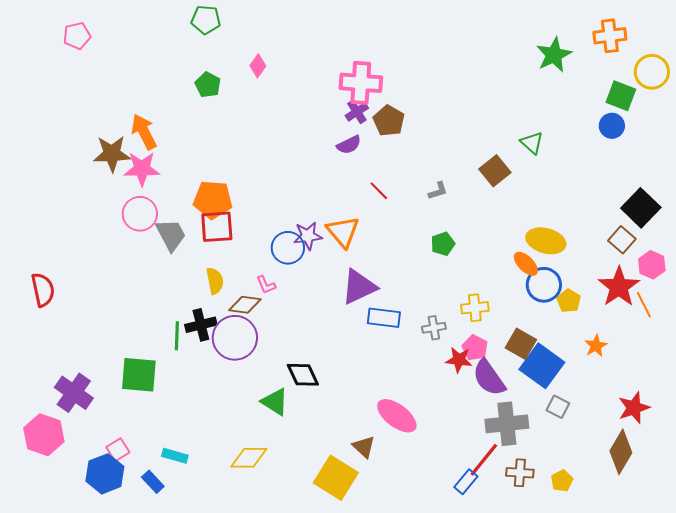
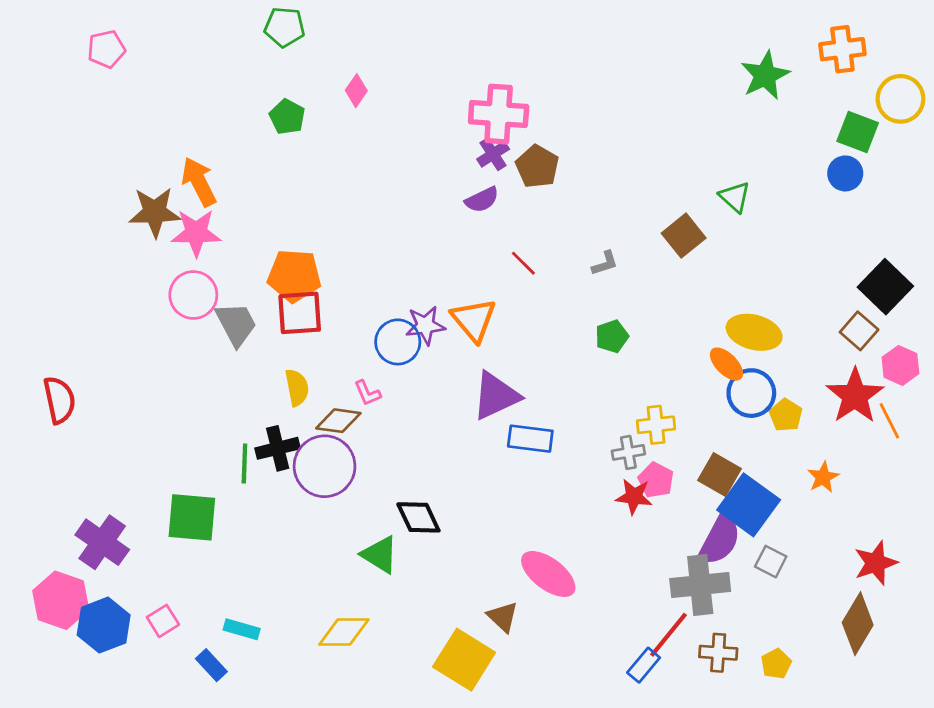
gray cross: (434, 328) -> (628, 452), moved
purple semicircle: (489, 378) -> (720, 539), moved, turned -117
blue hexagon: (105, 474) -> (104, 625), moved

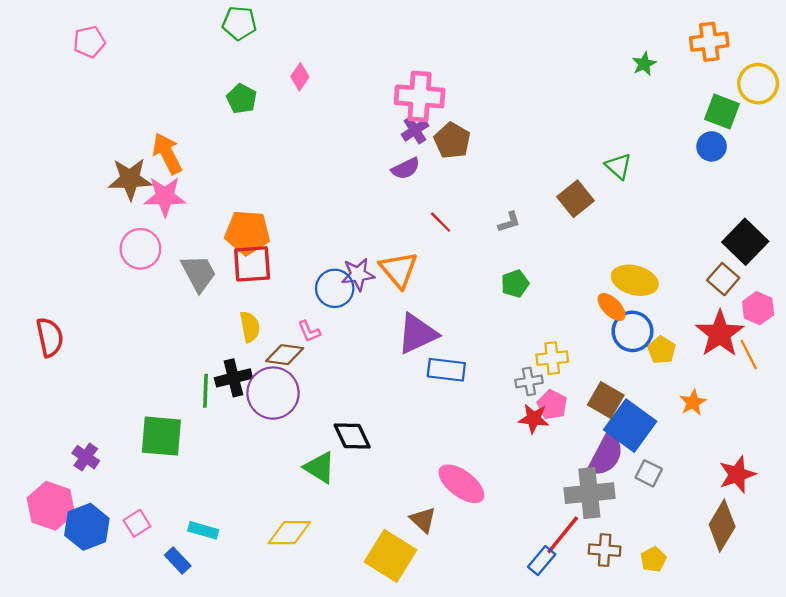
green star: (765, 75) -> (644, 64), size x0.6
pink circle: (193, 295) -> (140, 249), moved
purple cross: (102, 542) -> (86, 457), size x0.6

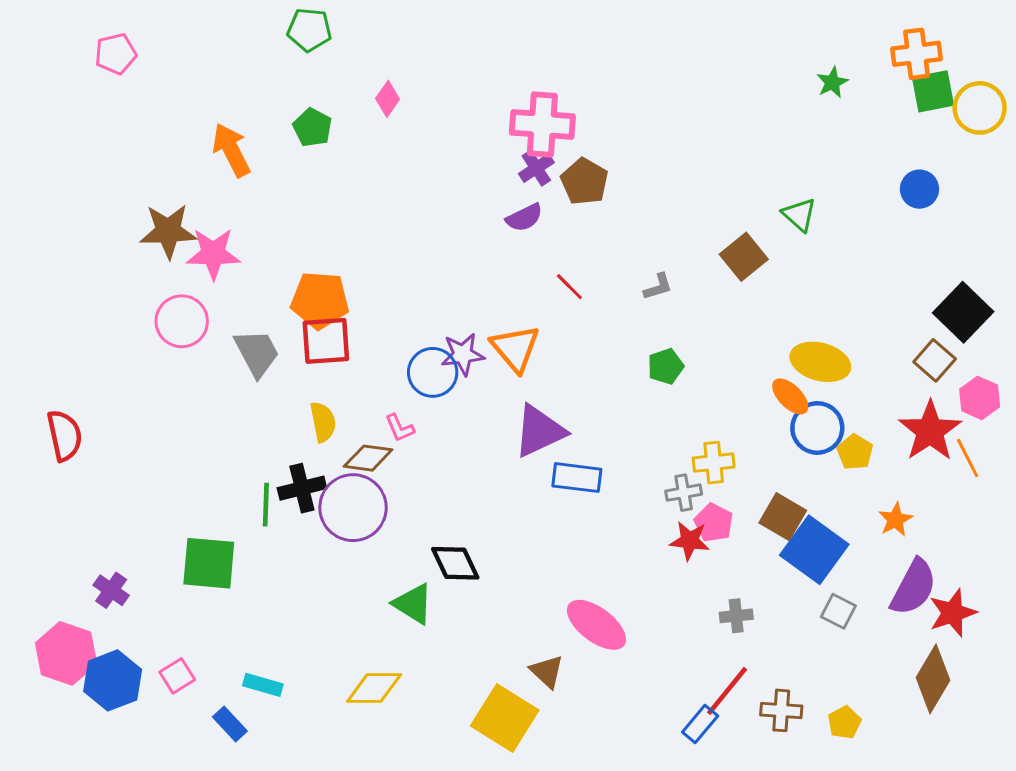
green square: (722, 112) -> (933, 91), moved, turned -32
orange arrow: (167, 153) -> (231, 150), moved
purple semicircle: (606, 455) -> (913, 587), moved
gray cross: (589, 493) -> (736, 616), moved, size x0.5

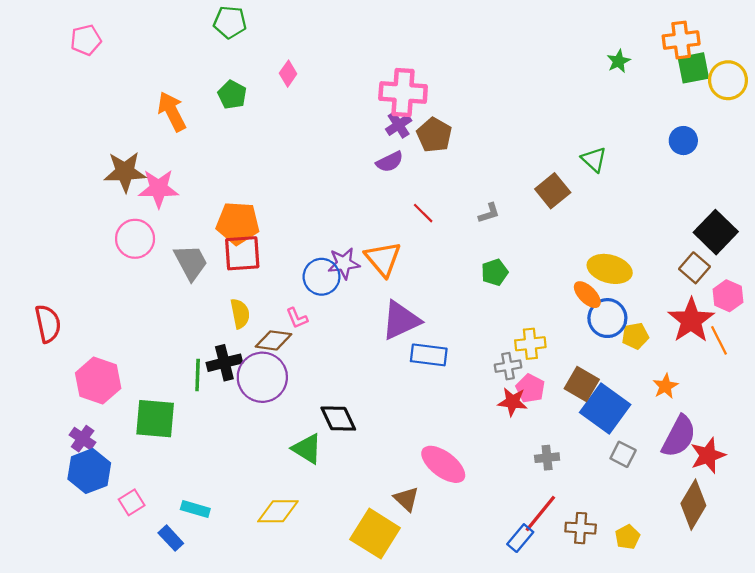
yellow pentagon: (855, 452) -> (635, 336), turned 30
pink hexagon: (66, 653) -> (98, 381), moved
blue hexagon: (113, 680) -> (89, 471), moved

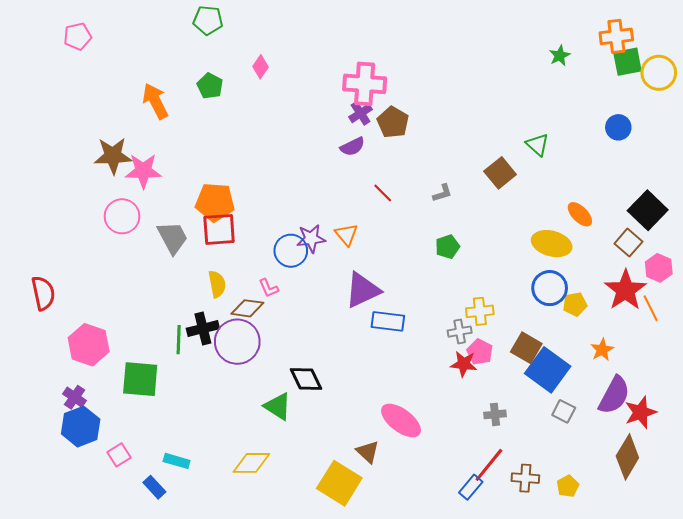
orange triangle: (383, 259) -> (346, 235), size x0.7
orange ellipse: (587, 295) -> (580, 214), moved

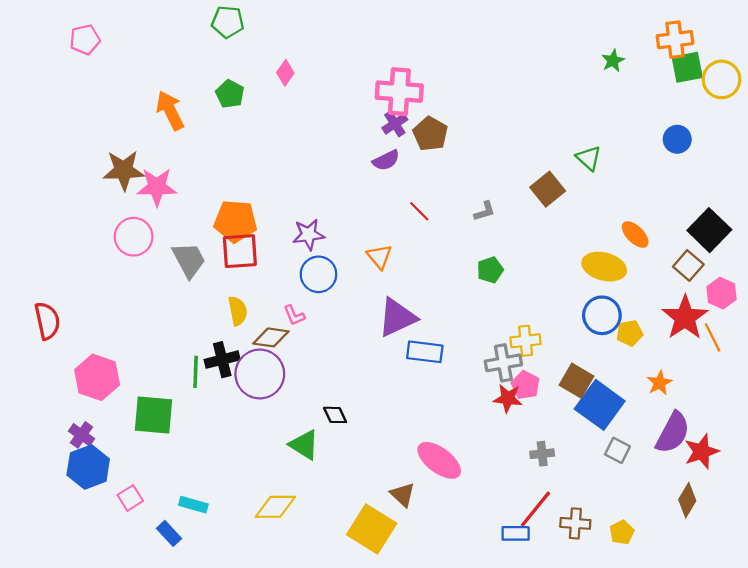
purple star: (311, 239) -> (309, 234), moved
gray cross: (460, 332) -> (503, 363), size x1.4
black diamond: (306, 379) -> (335, 415), size x0.7
brown diamond: (627, 457) -> (687, 500), size x0.7
blue rectangle: (471, 487) -> (516, 533), turned 50

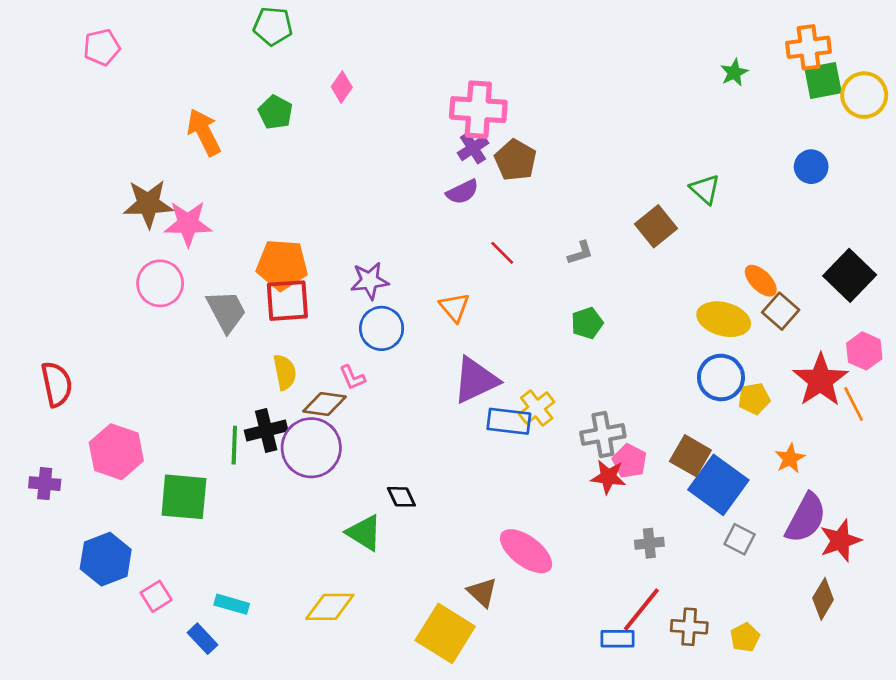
brown square: (688, 265) -> (781, 311), moved
yellow cross: (526, 341) -> (537, 408), moved, turned -32
purple cross: (82, 435) -> (45, 484), moved, turned -30

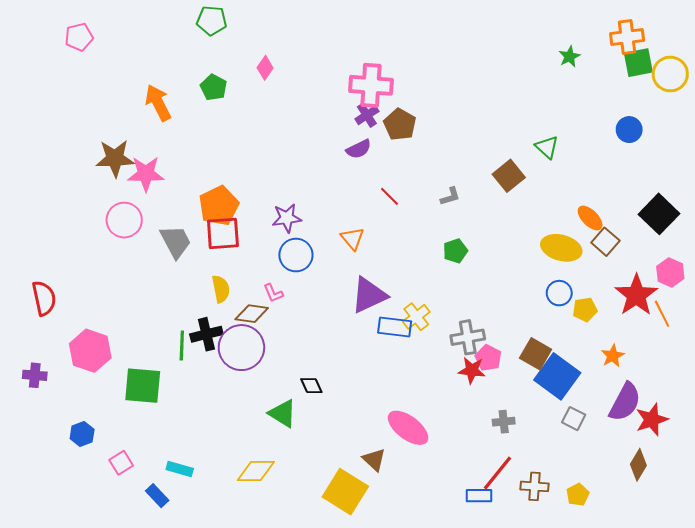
orange pentagon: (282, 265) -> (219, 206), turned -30
blue circle: (721, 377) -> (559, 293), size x0.7
blue hexagon: (106, 559) -> (82, 434), size x0.6

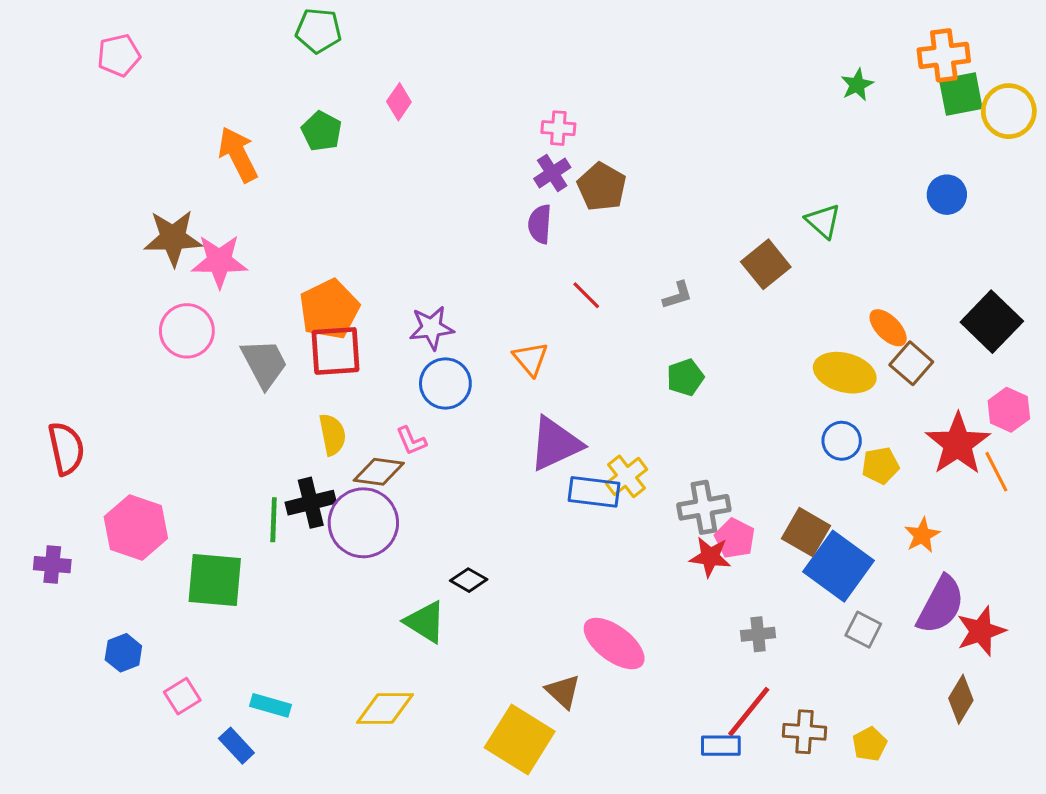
pink cross: (371, 85) -> (558, 128), size x0.5
purple semicircle: (359, 149) -> (540, 224), turned 120
black diamond: (311, 386) -> (469, 580), turned -35

